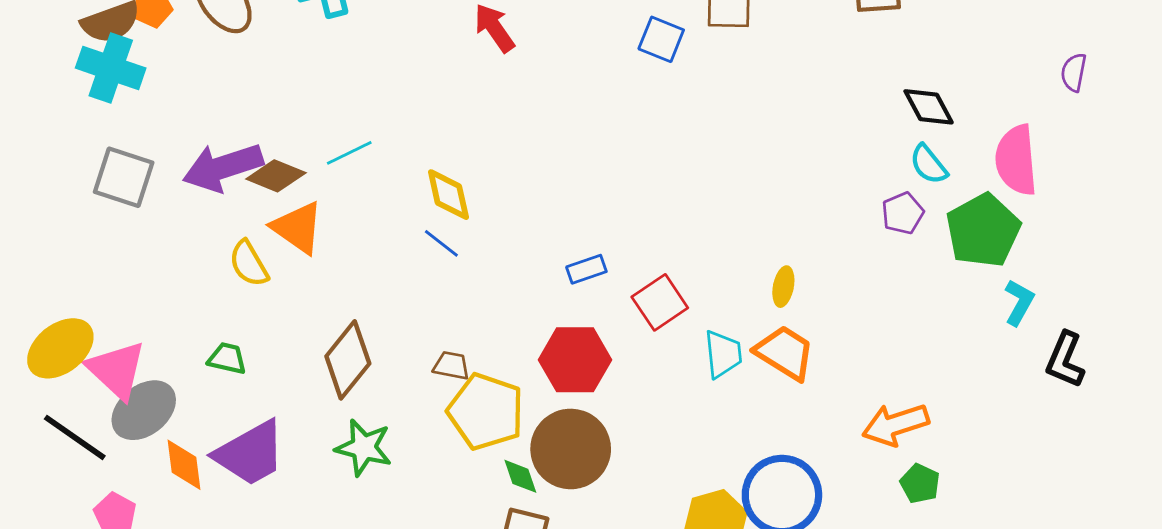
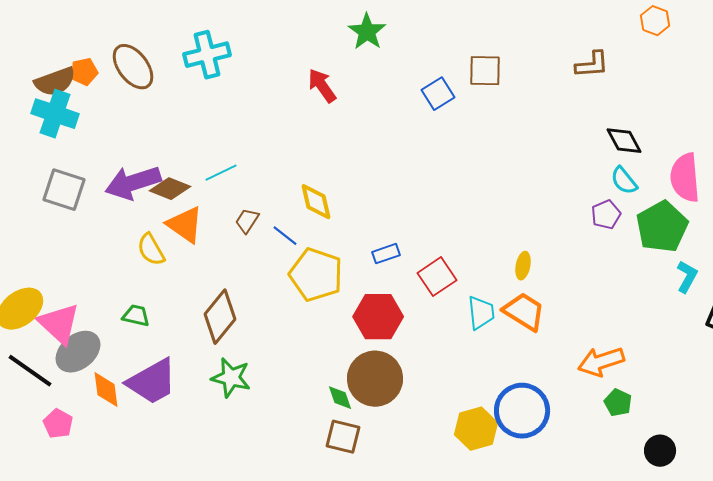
blue square: (661, 39) -> (438, 94), turned 36
yellow diamond: (448, 195) -> (316, 202), moved
brown trapezoid: (451, 366) -> (247, 221), moved, turned -68
yellow pentagon: (486, 412) -> (316, 275), moved

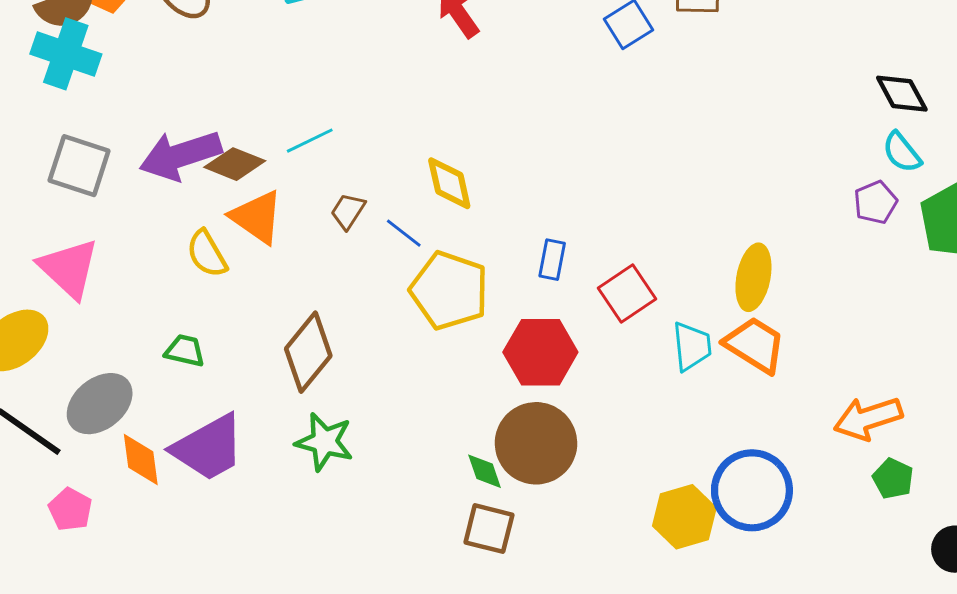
blue rectangle: (386, 254) -> (552, 260), turned -60
yellow ellipse: (523, 266) -> (753, 277), size x1.6
pink triangle: (59, 324) -> (69, 268), moved

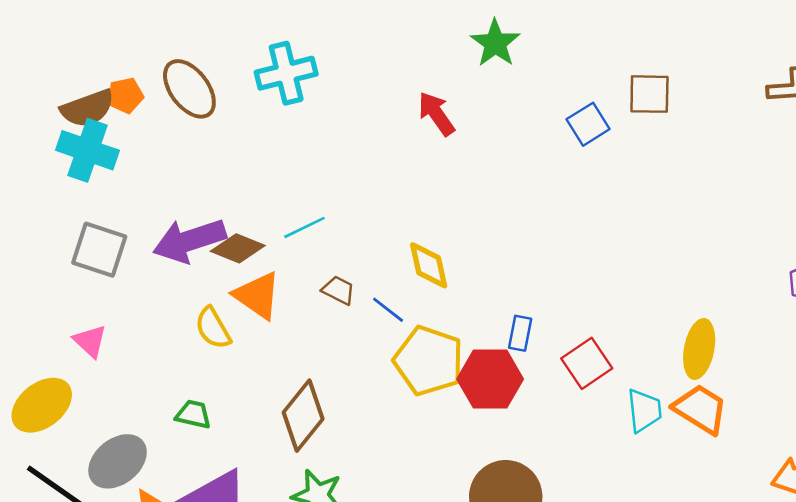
brown trapezoid: (348, 211) -> (338, 290), turned 84
pink triangle: (69, 268) -> (90, 341), size x0.6
red hexagon: (540, 352) -> (490, 379), moved

